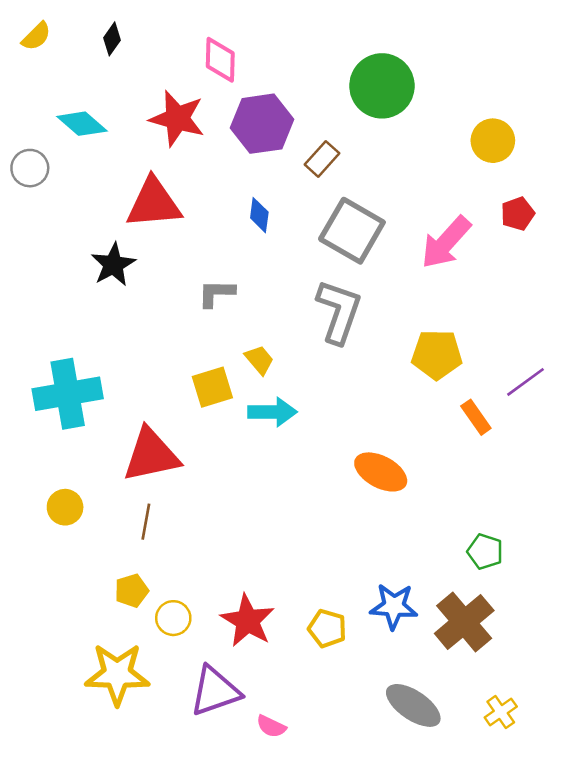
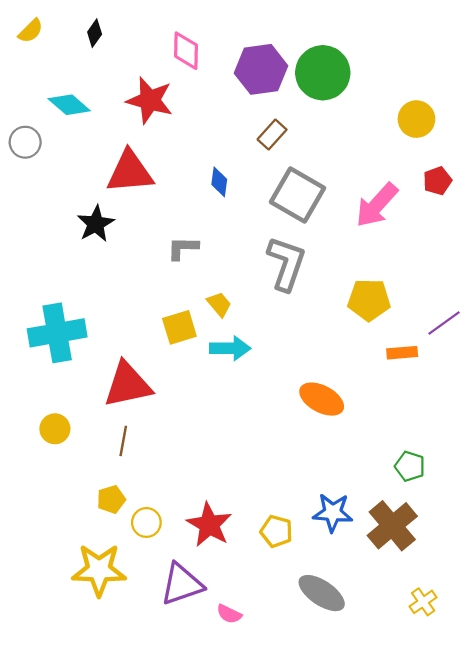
purple hexagon: (262, 124) -> (261, 69), moved
orange rectangle: (476, 417) -> (402, 353), turned -60
gray ellipse: (413, 705) -> (322, 593), moved

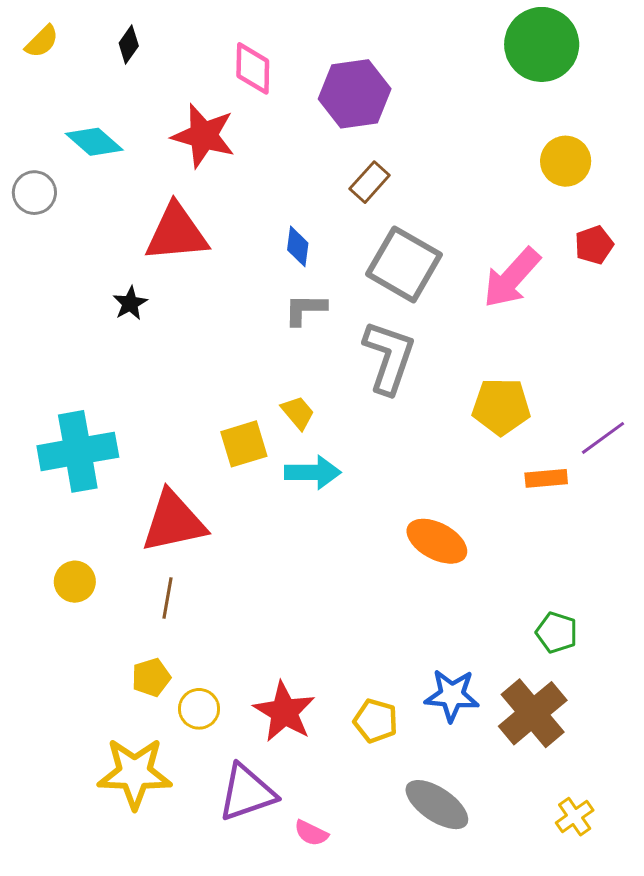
green circle: (323, 73) -> (542, 44), moved
black star: (96, 224) -> (130, 303), size x0.7
gray L-shape: (183, 248) -> (305, 309), moved

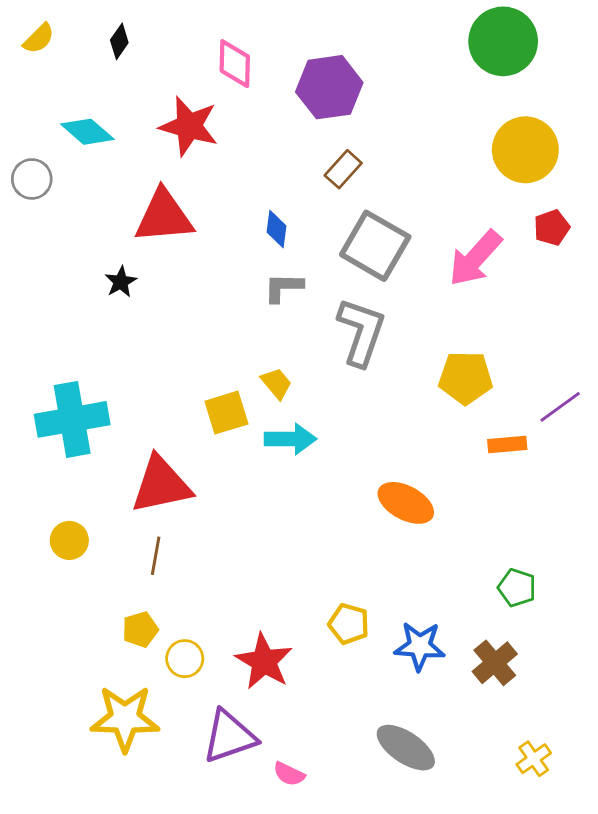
yellow circle: (566, 161) -> (525, 150), size x1.4
brown cross: (533, 713) -> (495, 663), size x0.7
yellow pentagon: (376, 721) -> (349, 624), moved

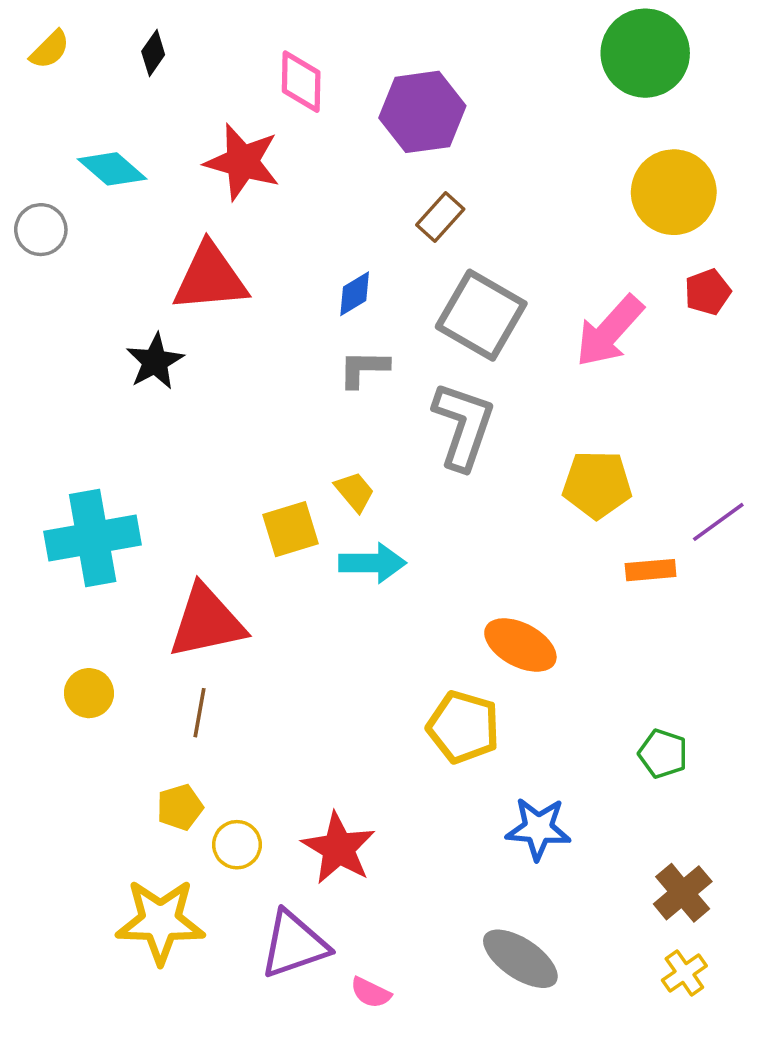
blue diamond: (276, 229) -> (355, 294), turned 51
black star: (121, 282) -> (155, 362), size x1.4
yellow pentagon: (349, 624) -> (463, 727), moved, size x1.4
brown cross: (495, 663) -> (683, 893), moved

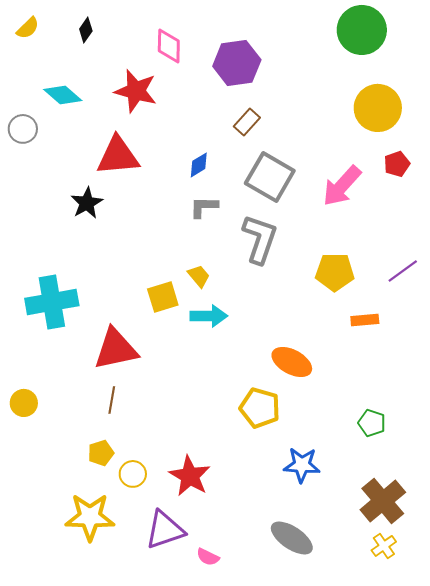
purple line: (718, 522) -> (403, 271), moved
yellow circle: (89, 693) -> (24, 403), moved
brown cross: (683, 893) -> (383, 501), size x1.4

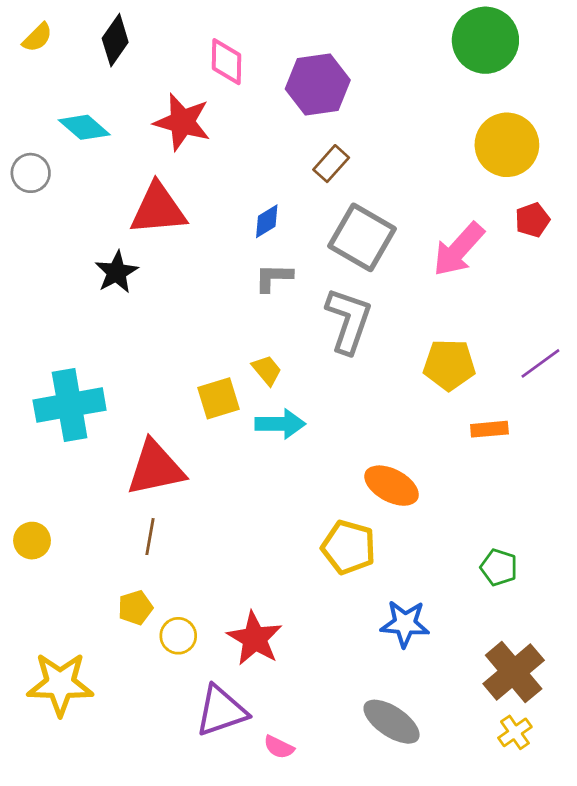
black diamond: (86, 30) -> (115, 40), size x1.5
yellow star: (90, 517) -> (60, 684), moved

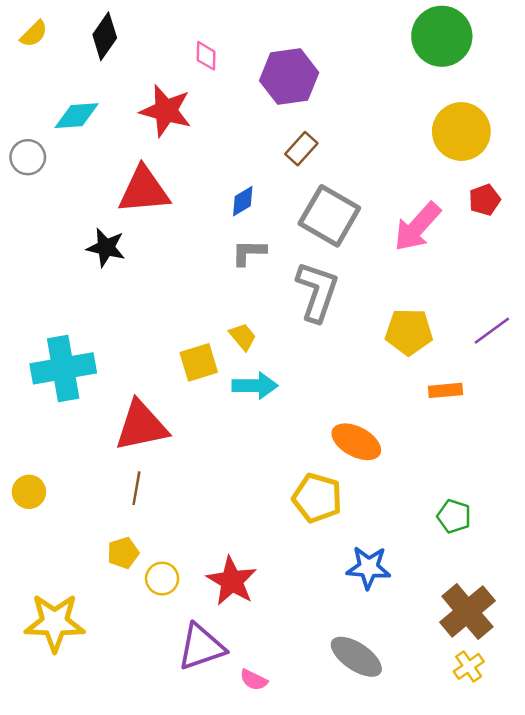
pink diamond: (227, 62) -> (206, 56), size x0.7
cyan diamond: (84, 127) -> (77, 116), turned -45
black star: (117, 272) -> (106, 248), turned -30

